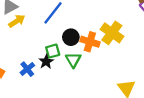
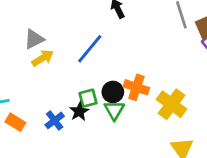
yellow cross: (112, 33) -> (172, 104), moved
black circle: (71, 37) -> (113, 92), moved

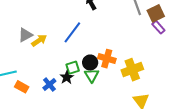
gray triangle: (34, 39) -> (25, 35), moved
yellow cross: (172, 104) -> (132, 70), turned 35

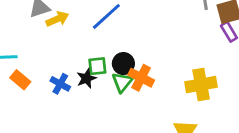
orange cross: (107, 59) -> (141, 78), moved
yellow cross: (132, 70) -> (201, 85), moved
blue cross: (49, 84) -> (60, 84), turned -32

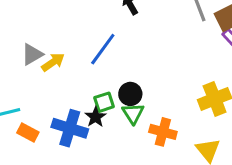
orange cross: (141, 78) -> (163, 132), moved
blue cross: (60, 84) -> (70, 128), size x1.6

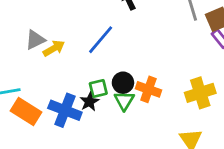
orange rectangle: (28, 132) -> (26, 111), size x1.5
orange cross: (163, 132) -> (148, 89), moved

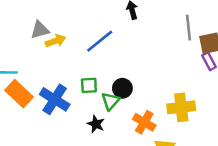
black circle: (123, 83) -> (122, 88), moved
orange cross: (148, 89) -> (144, 122), moved
black star: (89, 102) -> (96, 124), moved, turned -30

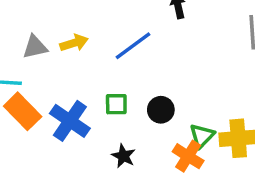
gray triangle: (40, 30) -> (35, 47), moved
green triangle: (110, 101) -> (202, 136), moved

